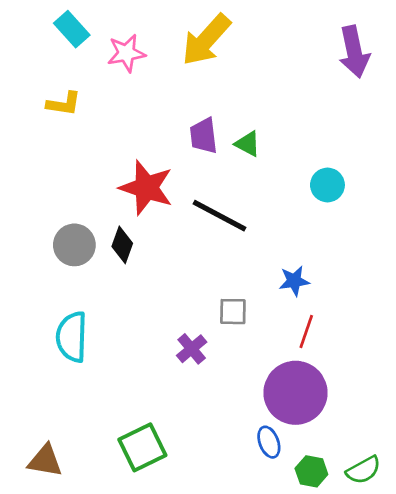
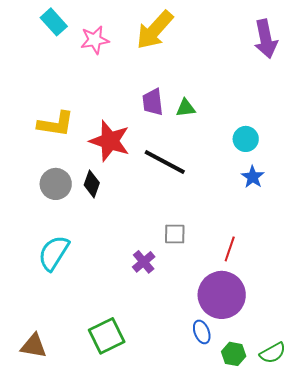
yellow L-shape: (64, 104) -> (56, 124), moved, size x1.4
green triangle: (248, 144) -> (186, 108), turned -35
blue star: (294, 281) -> (253, 177), moved, turned -30
cyan semicircle: (72, 337) -> (54, 253), turned 30

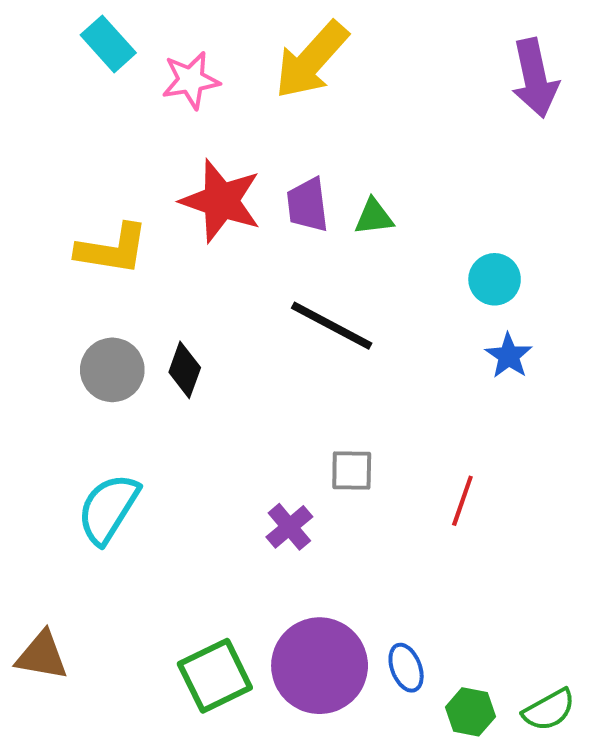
red star: (110, 141) -> (221, 201), moved
purple circle: (222, 295) -> (320, 666), moved
brown triangle: (34, 346) -> (42, 656), moved

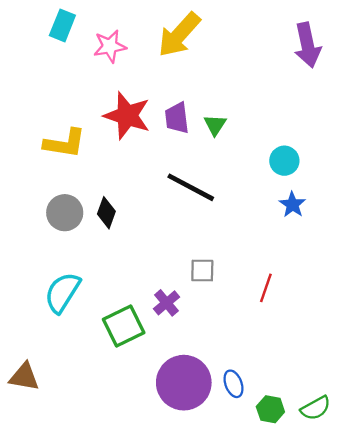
cyan rectangle: (108, 44) -> (62, 25), turned 64
green triangle: (374, 217) -> (215, 125), turned -50
green square: (215, 676) -> (124, 326), moved

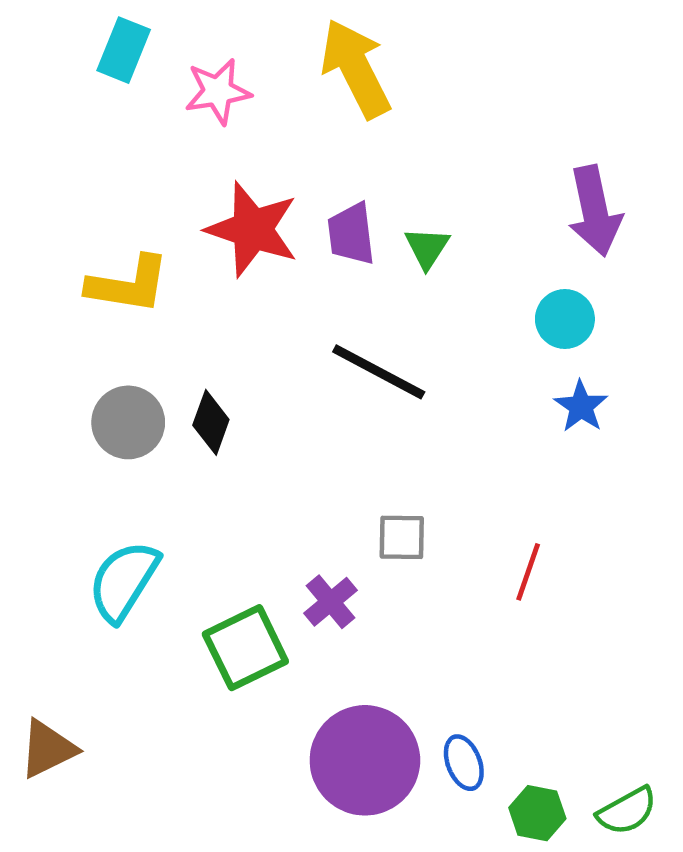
yellow arrow: (179, 35) -> (356, 68), turned 111
purple arrow: (307, 45) -> (595, 211), moved
brown triangle: (24, 377) -> (48, 749), turned -36

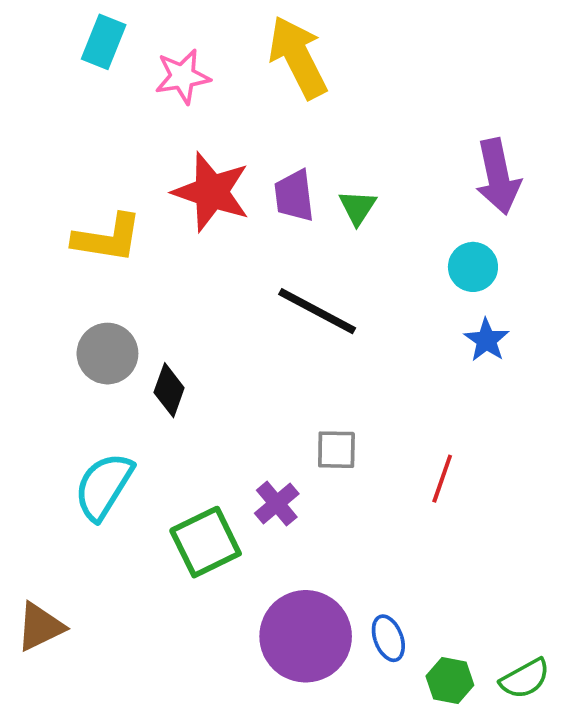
black diamond: (211, 422) -> (169, 390), moved

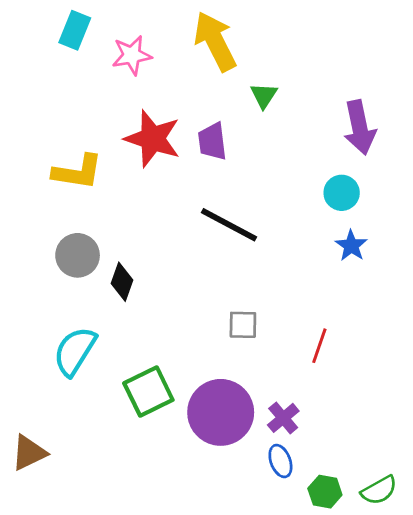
green triangle: (358, 207) -> (264, 96), moved
purple cross: (277, 504) -> (283, 418), moved
purple circle: (306, 636) -> (221, 412), moved

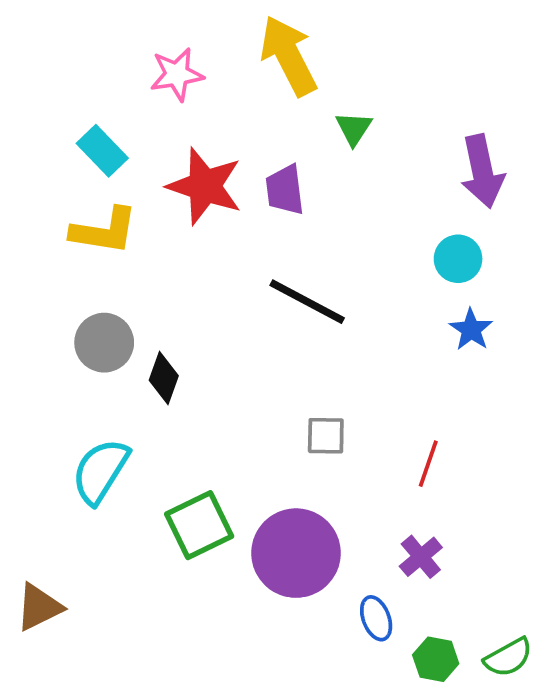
cyan rectangle: (75, 30) -> (102, 151), moved, turned -66
purple cross: (283, 418) -> (421, 557), moved

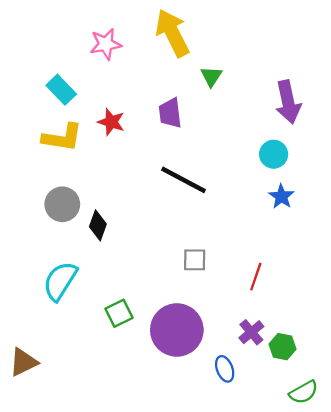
red star: (205, 186) -> (111, 122), moved, size x0.6
green square: (199, 525) -> (119, 313), size x0.7
green hexagon: (436, 659) -> (283, 347), moved

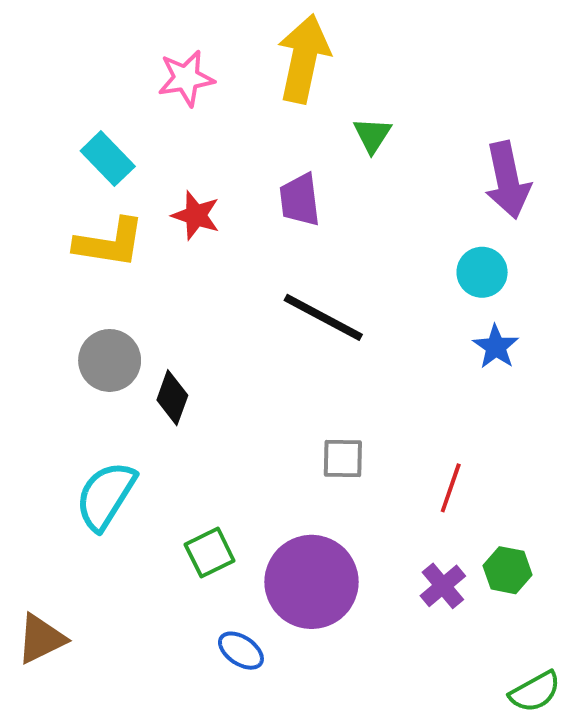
yellow arrow: (172, 33) -> (304, 59), turned 39
green hexagon: (283, 347) -> (508, 570), moved
blue ellipse: (225, 369) -> (241, 651), moved, turned -35

